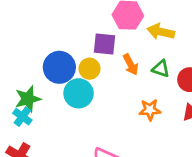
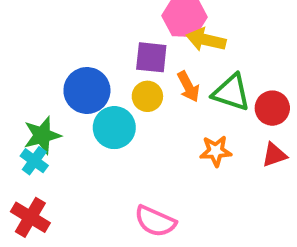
yellow arrow: (161, 32) -> (206, 40), moved
yellow circle: (90, 69) -> (147, 96), moved
green triangle: (161, 69) -> (231, 92), size x1.5

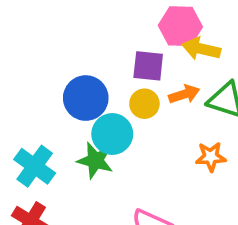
orange arrow: (188, 87) -> (184, 94), turned -80
green star: (42, 135) -> (95, 161), moved, turned 30
cyan cross: (34, 161) -> (35, 166), size x1.5

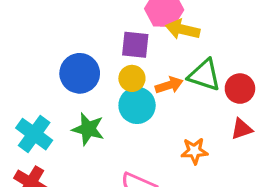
orange arrow: (184, 94) -> (169, 85), moved
cyan circle: (112, 134) -> (137, 105), moved
orange star: (211, 157) -> (194, 151), moved

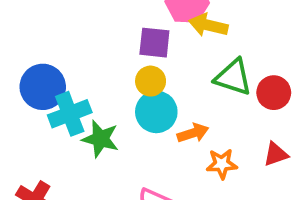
blue circle: (80, 73) -> (43, 87), moved
orange arrow: (169, 85) -> (193, 133), moved
red triangle: (242, 129) -> (276, 154), moved
cyan cross: (34, 134) -> (70, 114), moved, turned 33

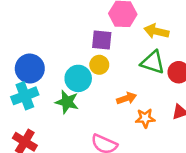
yellow arrow: (208, 25) -> (156, 31), moved
cyan circle: (156, 112) -> (78, 78), moved
cyan cross: (70, 114) -> (25, 96), moved

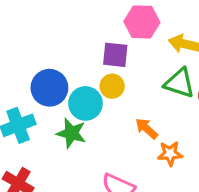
blue circle: (30, 68) -> (49, 88), moved
orange arrow: (127, 98) -> (147, 128), turned -120

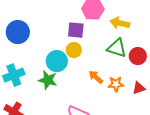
blue circle: (49, 88) -> (18, 32), moved
orange star: (170, 154) -> (116, 84), moved

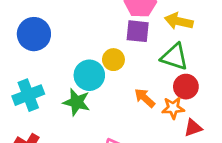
purple square: (76, 30) -> (138, 31), moved
red circle: (138, 56) -> (186, 87), moved
red triangle: (139, 88) -> (193, 128), moved

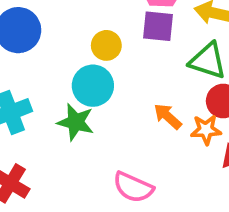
yellow circle: (113, 60) -> (106, 45), moved

